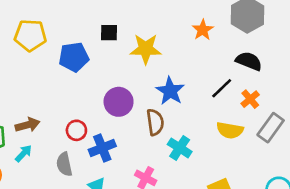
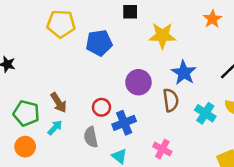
black square: (109, 33) -> (130, 12), moved
brown arrow: (28, 125) -> (59, 103), turned 72
cyan cross: (180, 148) -> (205, 113), moved

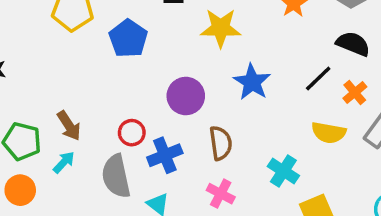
blue pentagon: (99, 43) -> (128, 38), turned -30
brown semicircle: (171, 100) -> (221, 143), moved
cyan cross: (205, 113) -> (283, 171), moved
gray semicircle: (91, 137) -> (116, 176), size x1.4

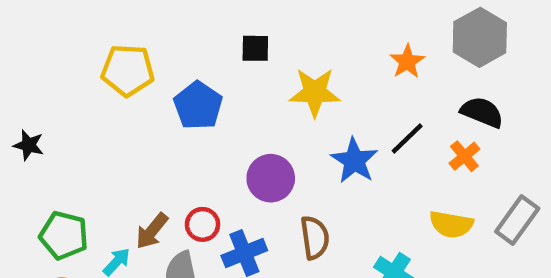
black line: (318, 79) -> (407, 139), moved
orange cross: (355, 93) -> (464, 156), moved
brown arrow: (69, 126) -> (152, 231), moved, turned 72

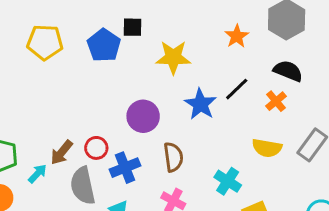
blue pentagon: (198, 106) -> (104, 45), moved

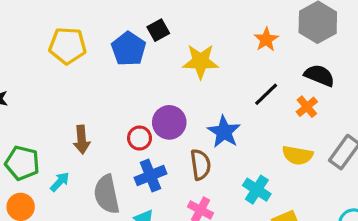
black square: (133, 27) -> (158, 30), turned -30
blue star: (200, 104) -> (224, 132), moved
red circle: (96, 148) -> (140, 138), moved
brown arrow: (62, 152) -> (82, 140), moved, turned -44

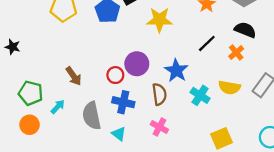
brown arrow: (82, 140) -> (74, 76), turned -30
blue cross: (150, 176) -> (123, 102), turned 35
cyan cross: (257, 190) -> (200, 95), moved

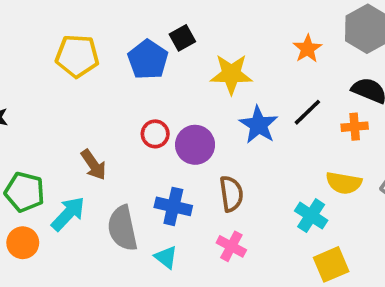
orange cross: (236, 52) -> (355, 127), turned 35
blue star: (176, 71) -> (259, 125), moved
red circle: (115, 75) -> (155, 134), moved
cyan cross: (200, 95) -> (311, 216), moved
cyan arrow: (58, 107) -> (68, 214), size x1.5

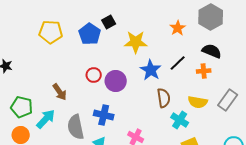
brown semicircle: (231, 194) -> (164, 98), moved

